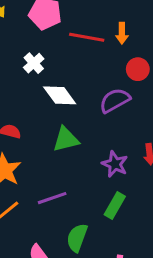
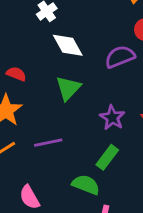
green triangle: (66, 139) -> (68, 88), turned -40
green semicircle: (77, 238) -> (86, 185), moved, turned 84

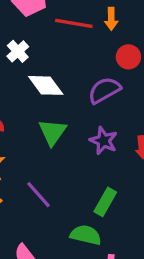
purple star: (112, 118) -> (104, 141), moved
purple line: (48, 143) -> (39, 195), turned 68

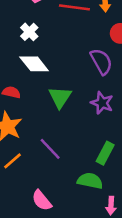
white diamond: (46, 85) -> (34, 64), moved
purple semicircle: (104, 90) -> (101, 61), turned 92

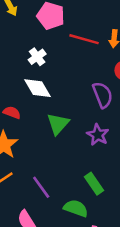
purple line: (50, 149) -> (41, 187), moved
green rectangle: (105, 153) -> (94, 184), turned -70

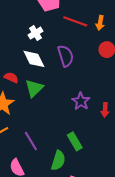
purple semicircle: (103, 95) -> (66, 56), moved
green triangle: (58, 124) -> (34, 88), moved
green semicircle: (76, 208) -> (58, 160), turned 84

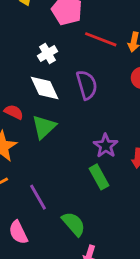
green rectangle: (75, 141) -> (99, 177), moved
green semicircle: (58, 160) -> (74, 224), turned -60

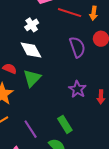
purple semicircle: (87, 85) -> (77, 47), moved
green rectangle: (99, 177) -> (65, 124), moved

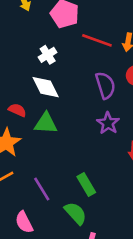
green triangle: (32, 78) -> (46, 123), turned 48
purple star: (77, 89) -> (108, 123), moved

